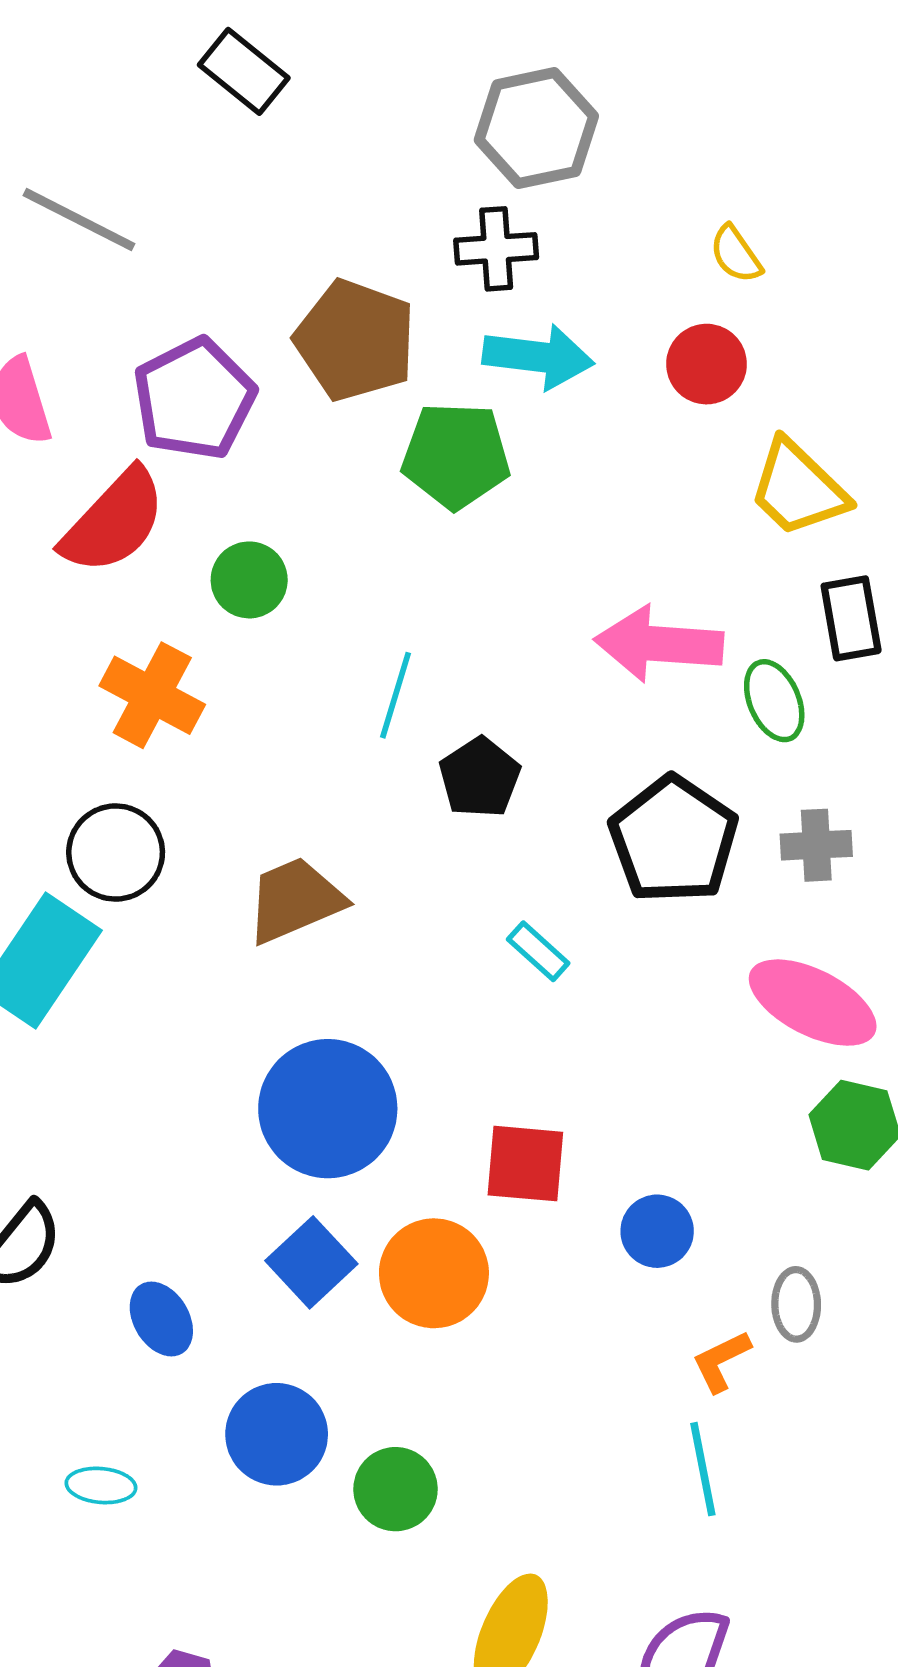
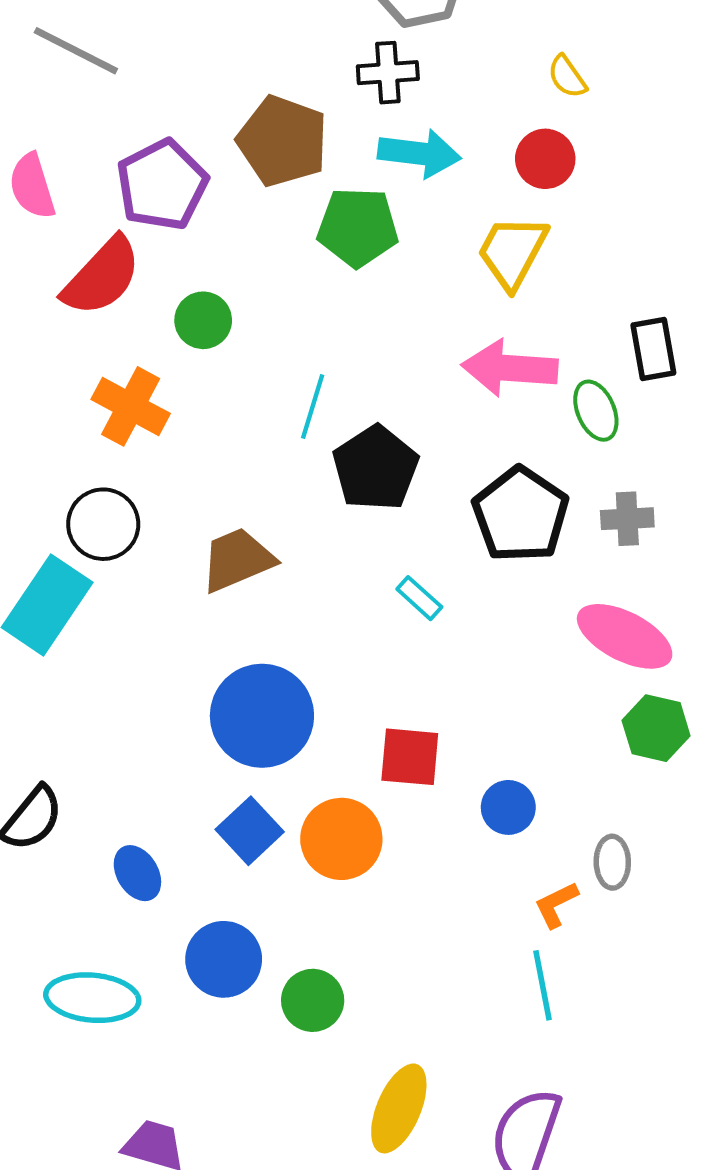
yellow trapezoid: (798, 488) -> (512, 252), moved, turned 74
black pentagon: (480, 778) -> (376, 468), size x1.4
cyan ellipse: (101, 1485) -> (92, 998), size x1.8

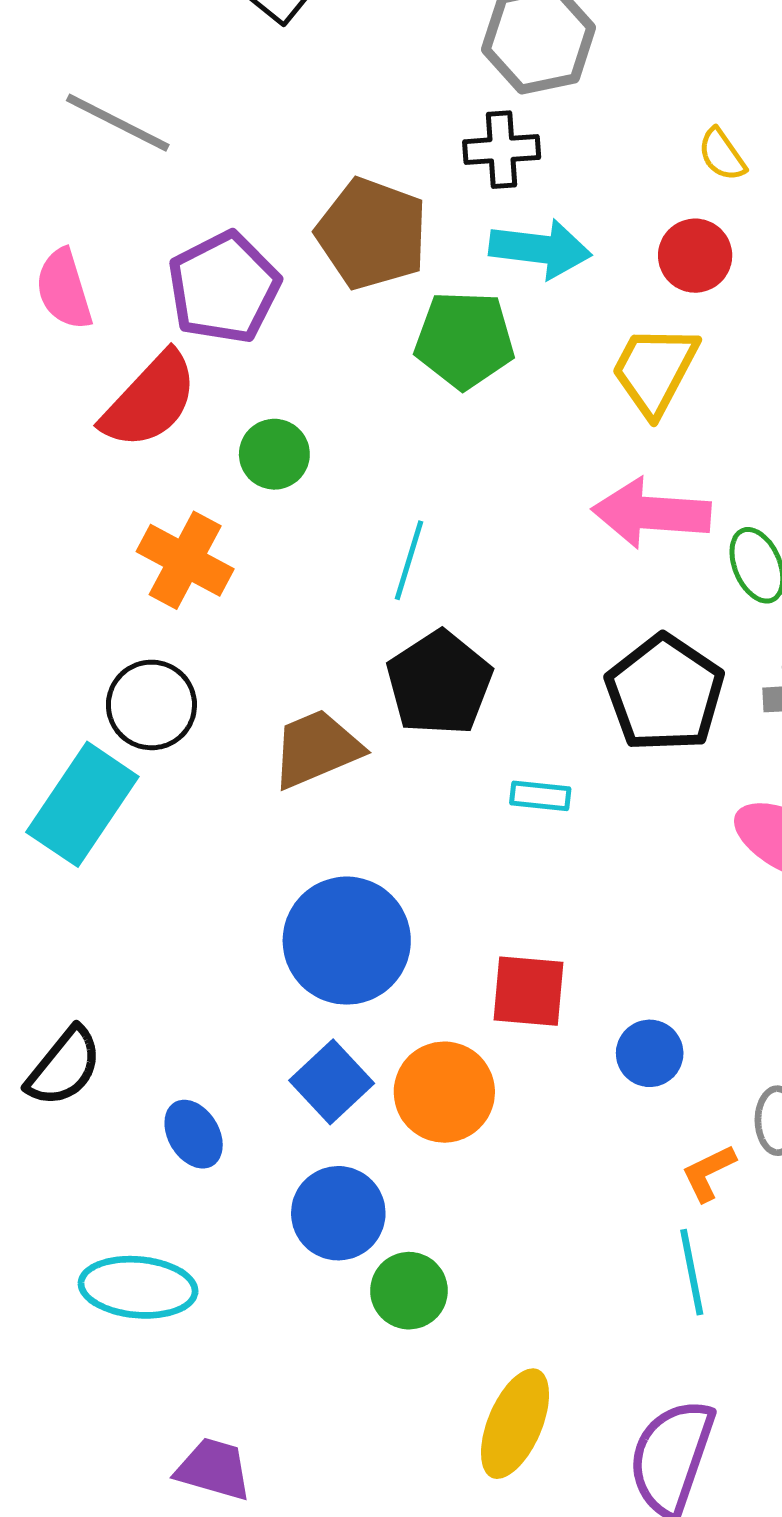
black pentagon: (376, 468) -> (439, 683), moved
cyan rectangle: (419, 598) -> (540, 796), turned -36
blue circle: (224, 959) -> (338, 1213), moved

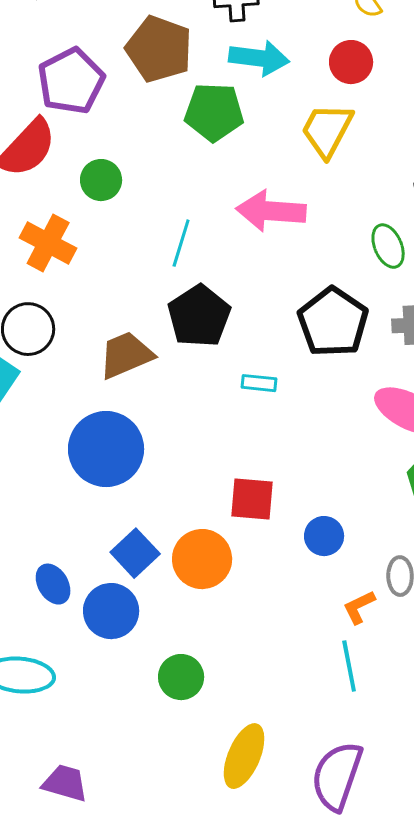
pink arrow: (651, 513) -> (271, 211), moved
blue circle: (347, 941) -> (106, 449), moved
blue circle: (338, 1213) -> (111, 611), moved

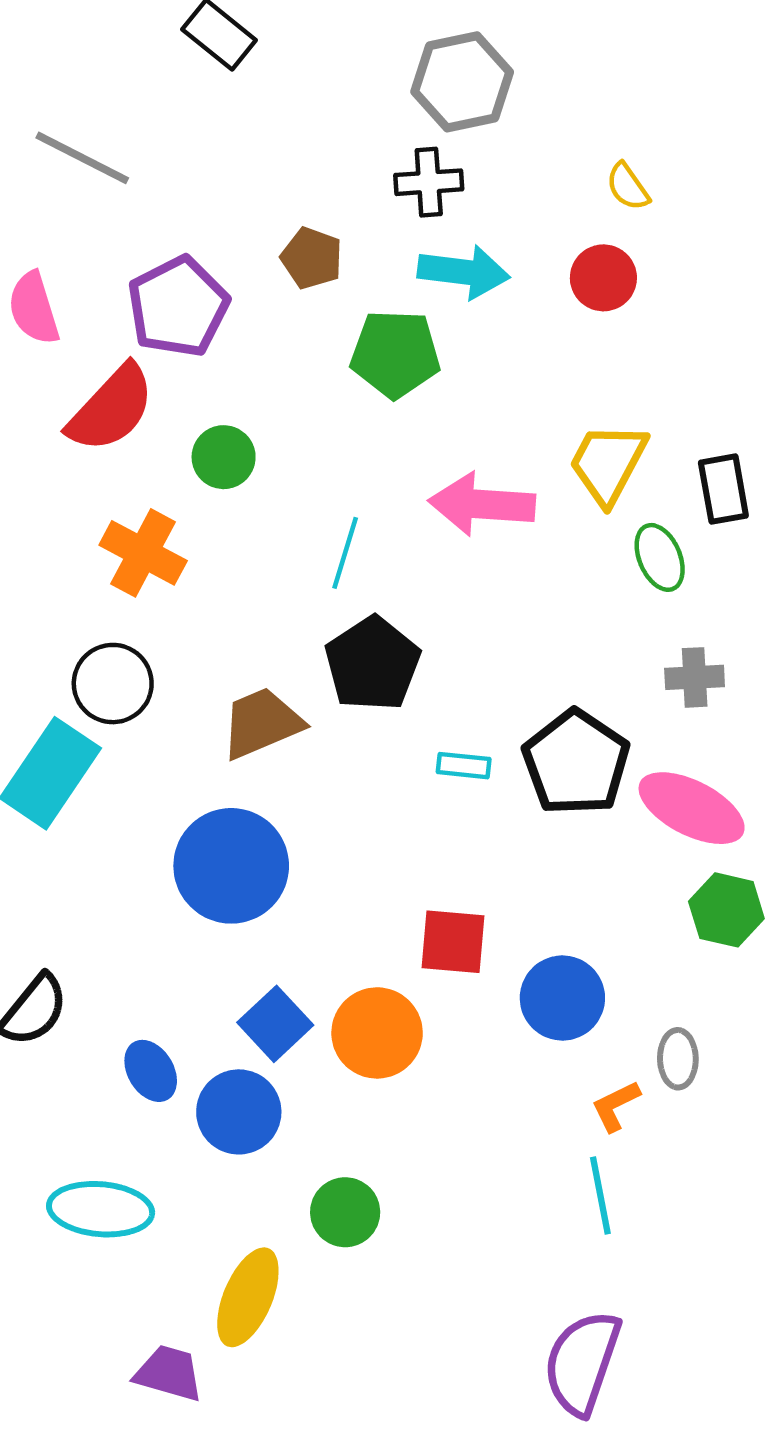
brown pentagon: (159, 49) -> (312, 258), size x0.6
yellow trapezoid: (327, 130) -> (608, 463), moved
black pentagon: (333, 322) -> (576, 763), moved
blue circle: (324, 536) -> (562, 998), size x1.4
yellow ellipse: (244, 756) -> (248, 1297), moved

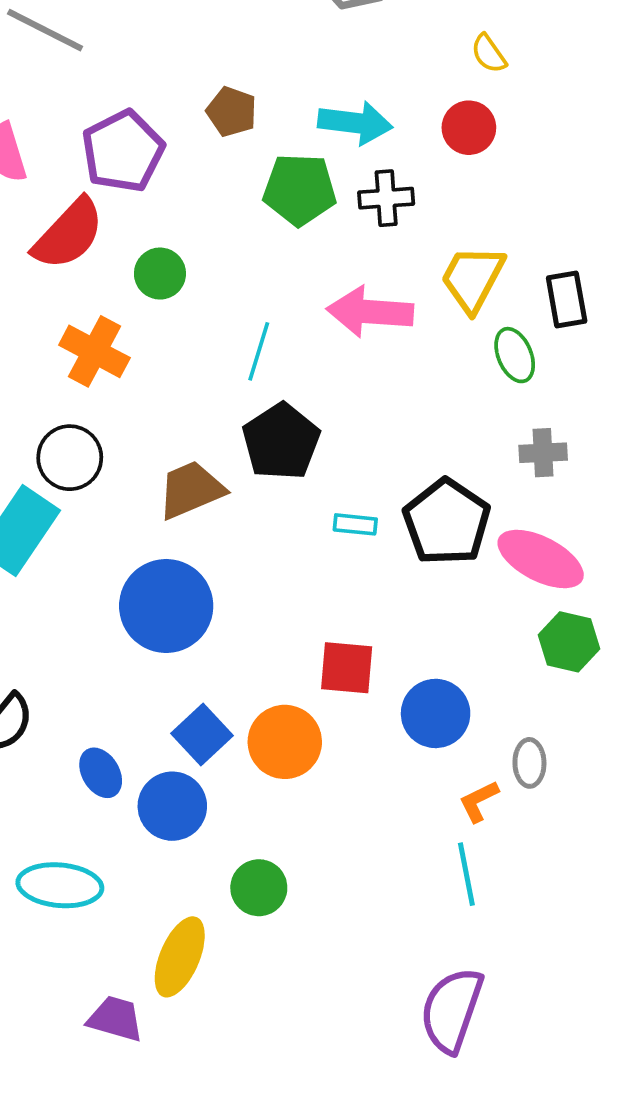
black cross: (429, 182) -> (386, 198), moved

